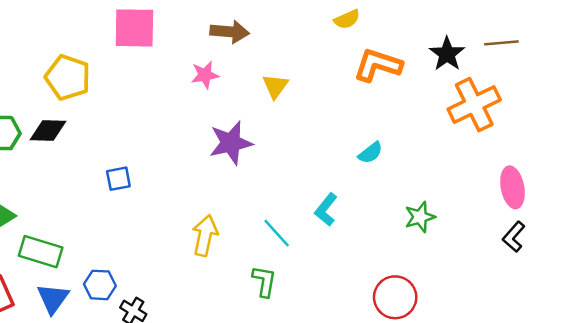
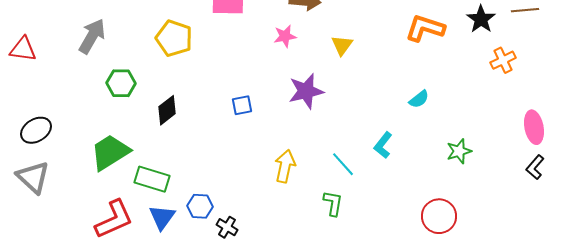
orange cross: (474, 105) -> (503, 60), size x0.6
black diamond: (48, 131) -> (167, 110), moved, turned -40
blue square: (118, 179) -> (242, 105), moved

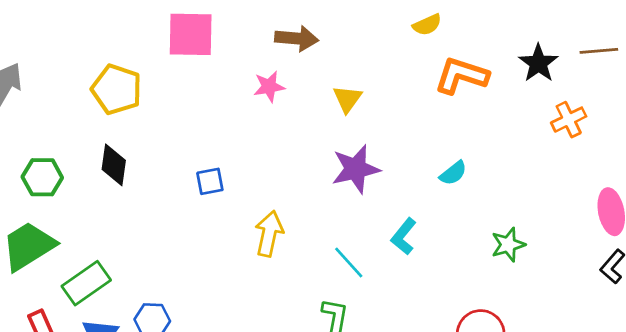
green hexagon: (121, 83) -> (42, 177), moved
purple star: (306, 91) -> (356, 169), moved
black diamond: (167, 110) -> (114, 165), moved, turned -44
yellow arrow: (285, 166) -> (269, 234), moved
green rectangle: (152, 179) -> (86, 283), turned -52

